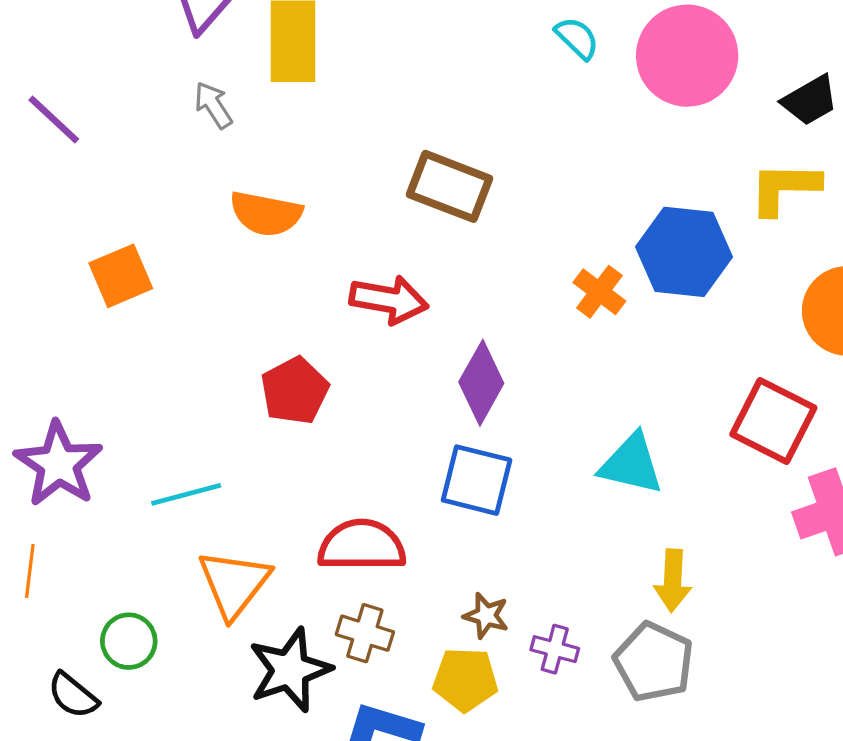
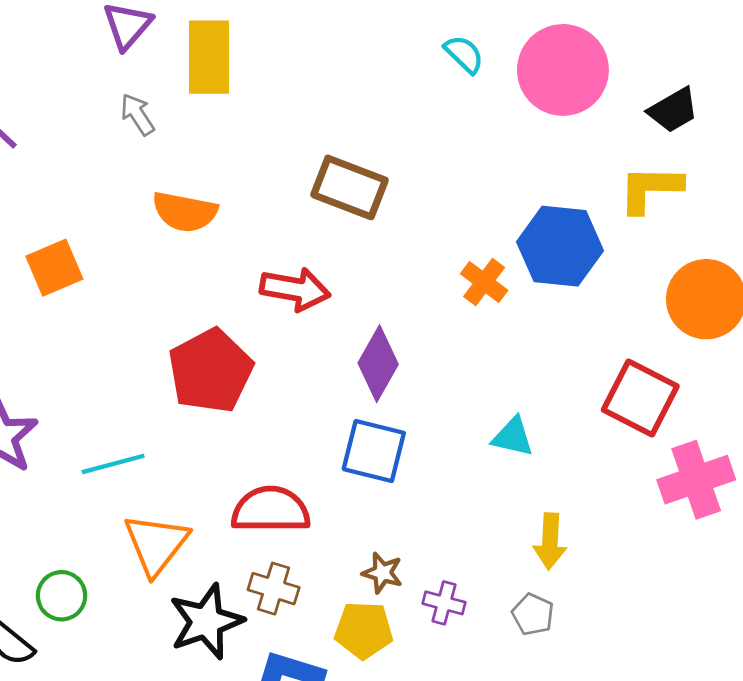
red pentagon: (295, 391) -> (211, 371), size x1.4
cyan triangle: (631, 464) -> (513, 437), size x0.7
gray pentagon: (654, 662) -> (533, 614), size x0.6

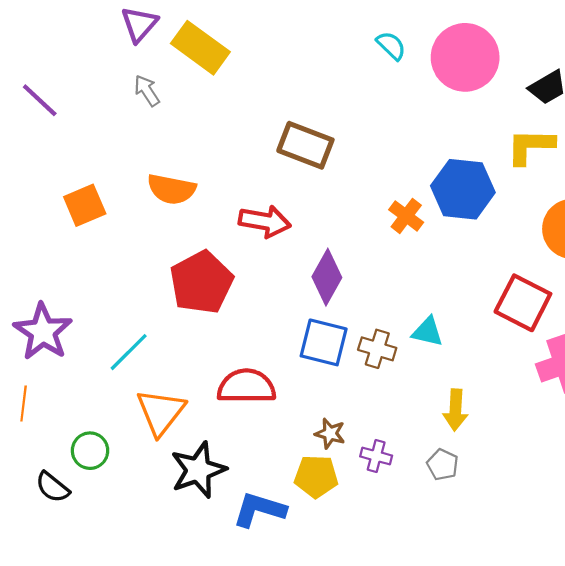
yellow rectangle: (209, 57) -> (200, 48), turned -54
orange semicircle: (185, 212) -> (171, 189), moved
cyan line: (113, 464) -> (129, 352), turned -30
brown cross: (274, 589) -> (377, 349), moved

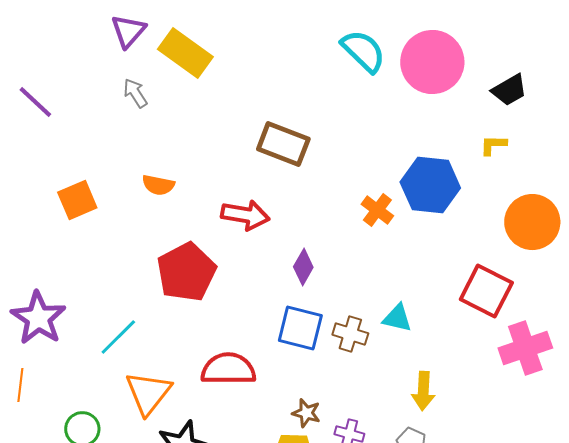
cyan semicircle: (391, 46) -> (363, 51), size x1.6
yellow L-shape: (530, 146) -> (493, 145), size x0.6
orange semicircle: (171, 189) -> (158, 185), size x0.7
purple diamond: (327, 277) -> (303, 267), size x0.7

